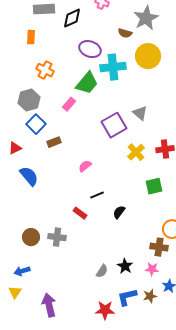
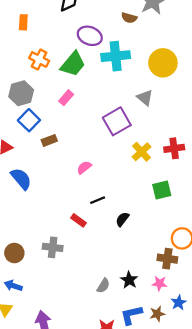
yellow circle: (148, 56) -> (163, 63), moved
green trapezoid: (87, 83) -> (73, 64), moved
gray triangle: (140, 113) -> (145, 98), moved
brown circle: (31, 237) -> (14, 253), moved
blue arrow: (22, 271) -> (13, 286), turned 35

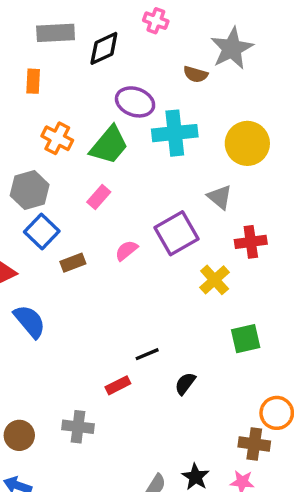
red cross: (174, 148) -> (251, 242), moved
pink semicircle: (84, 167) -> (126, 251), moved
red rectangle: (79, 220) -> (118, 385), turned -63

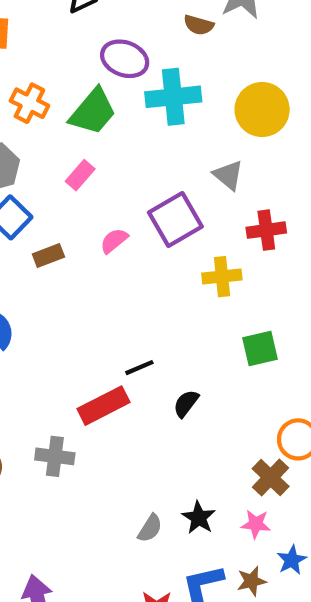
yellow cross: (215, 280) -> (222, 277), turned 36
red rectangle: (118, 385) -> (103, 406), size x1.6
brown cross: (254, 444) -> (271, 478), turned 36

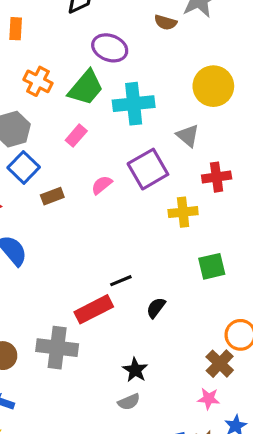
cyan cross: (173, 97) -> (134, 104), moved
gray cross: (55, 456) -> (57, 348), size x1.4
black star: (199, 518) -> (135, 370), moved
gray semicircle: (150, 528) -> (129, 402), turned 35

